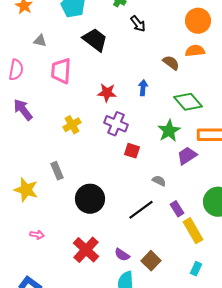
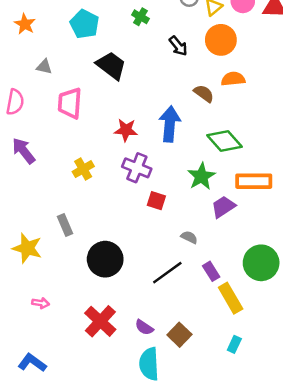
orange circle: (198, 21) -> (221, 40), moved
black arrow: (138, 24) -> (178, 46), moved
blue arrow: (143, 88) -> (170, 124), size x1.8

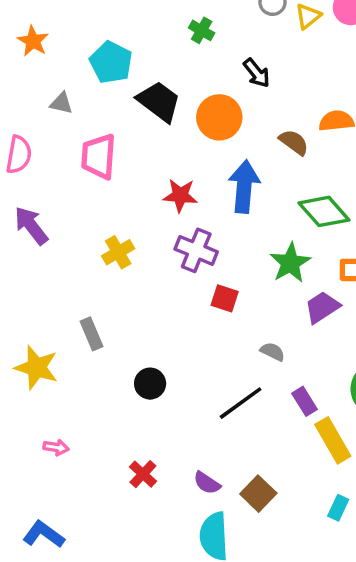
cyan pentagon: (84, 24) -> (111, 62), moved
orange circle: (221, 40) -> (219, 117), moved
black circle: (105, 259) -> (150, 384), size x0.6
red cross: (100, 321) -> (143, 474), size x0.6

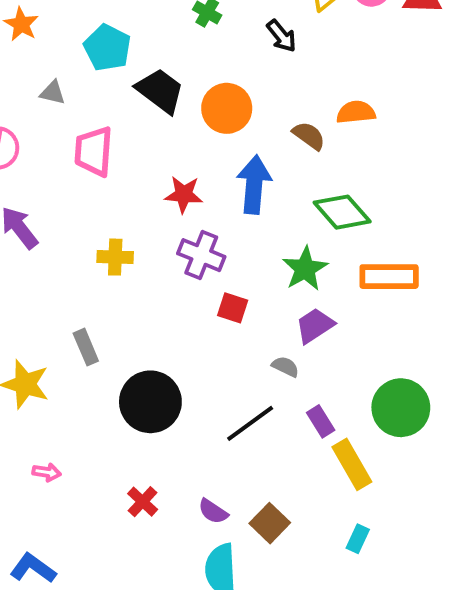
black arrow: (257, 73) -> (281, 36), moved
yellow cross: (118, 252) -> (115, 257), turned 32
purple trapezoid: (322, 307) -> (315, 326), moved
black circle: (150, 384) -> (150, 402), size x1.8

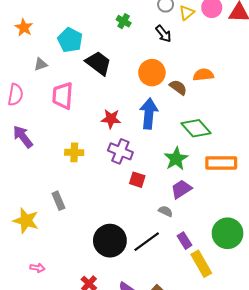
gray triangle: (53, 93) -> (41, 64), turned -32
orange circle: (227, 108) -> (152, 73), moved
black circle: (150, 402) -> (110, 241), moved

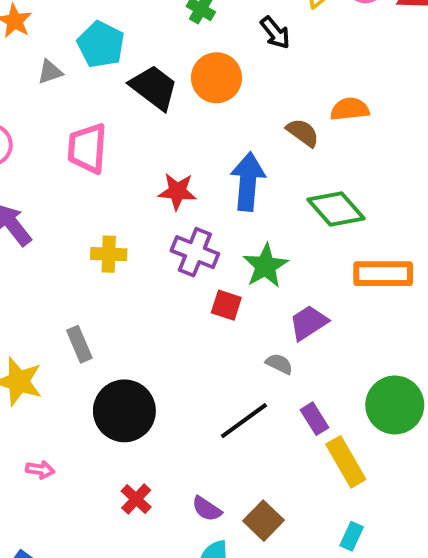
gray triangle: (41, 64) -> (50, 72), moved
orange circle: (152, 73) -> (216, 78), moved
green star: (176, 159) -> (265, 266), moved
black circle: (110, 241) -> (124, 411), moved

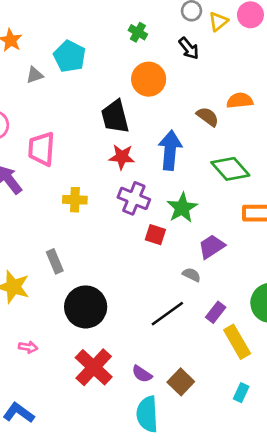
black trapezoid: (154, 88) -> (115, 117), moved, turned -141
pink trapezoid: (87, 148) -> (41, 149), moved
purple rectangle: (314, 419) -> (216, 312), turned 70
red cross: (136, 499) -> (94, 367), size x1.8

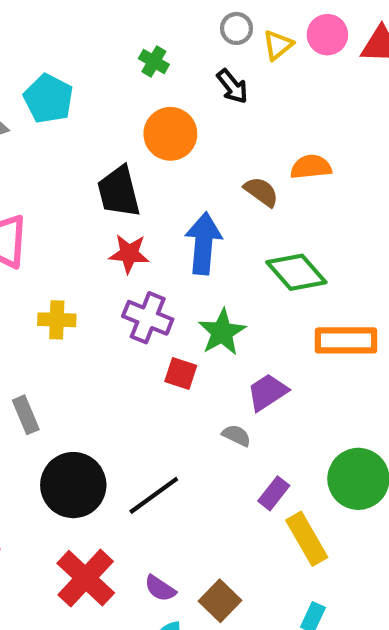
black line: (167, 314) -> (154, 495), moved

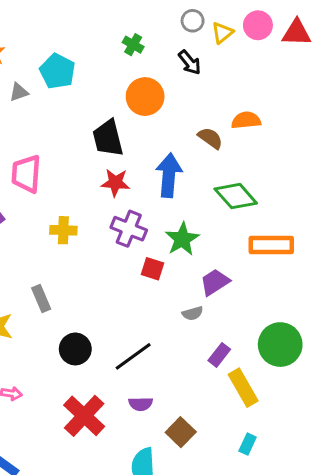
gray semicircle: (237, 435) -> (193, 313), turned 138
black circle: (73, 485) -> (75, 349), size x0.7
purple semicircle: (160, 588) -> (141, 404), moved, turned -35

